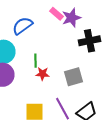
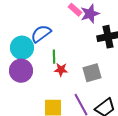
blue semicircle: (22, 26) -> (41, 34), moved

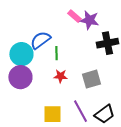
purple star: (90, 14) -> (89, 20), turned 30
green line: (54, 57) -> (56, 53), moved

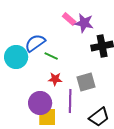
green line: (56, 53) -> (51, 56), turned -64
purple circle: (20, 77) -> (40, 103), moved
purple line: (80, 111) -> (70, 101), moved, turned 30

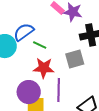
red star: (55, 79) -> (44, 68), size x1.5
gray square: (86, 82) -> (75, 59), moved

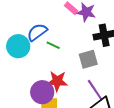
red star: (44, 68) -> (57, 81), moved
purple line: (59, 90) -> (95, 90), moved, turned -35

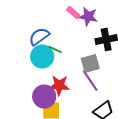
cyan circle: (18, 46) -> (42, 57), moved
purple line: (95, 90) -> (90, 81), moved

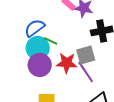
red star: (59, 86) -> (67, 63), moved
purple circle: (44, 97) -> (40, 65), moved

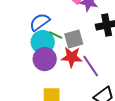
gray square: (86, 55) -> (74, 39), moved

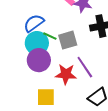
red star: (72, 57) -> (66, 74), moved

